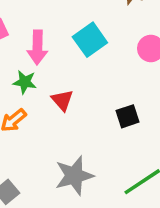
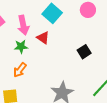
red triangle: (62, 100) -> (43, 38), moved

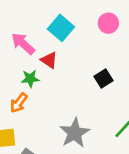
pink arrow: (23, 25) -> (23, 44), turned 144
green star: (21, 47) -> (30, 79), moved

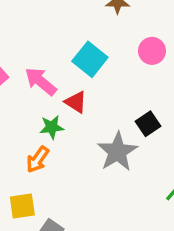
gray star: (75, 133) -> (117, 152), moved

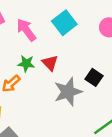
red triangle: (76, 102) -> (50, 63), moved
black square: (148, 124) -> (94, 77), turned -35

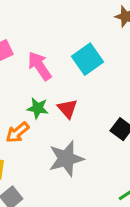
gray star: (68, 92) -> (66, 159), moved

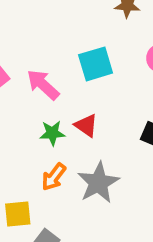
cyan square: (87, 59) -> (96, 64), turned 32
orange arrow: (18, 132) -> (54, 177), moved

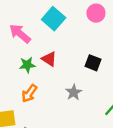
cyan square: (96, 64) -> (54, 19), turned -30
gray star: (98, 183) -> (74, 92), moved, size x0.6

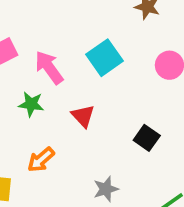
green star: (27, 65) -> (31, 104), moved
gray star: (74, 92) -> (106, 189), moved

